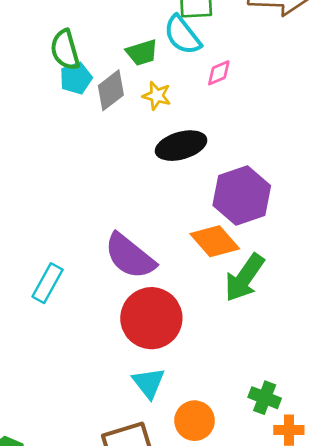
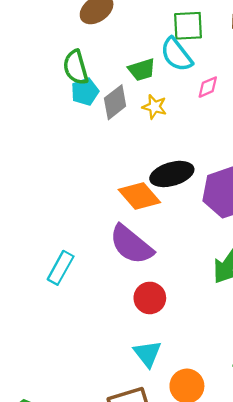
black ellipse: (181, 146) -> (172, 174), moved
orange diamond: (215, 241) -> (139, 196), moved
red circle: (151, 318) -> (150, 298), size x0.6

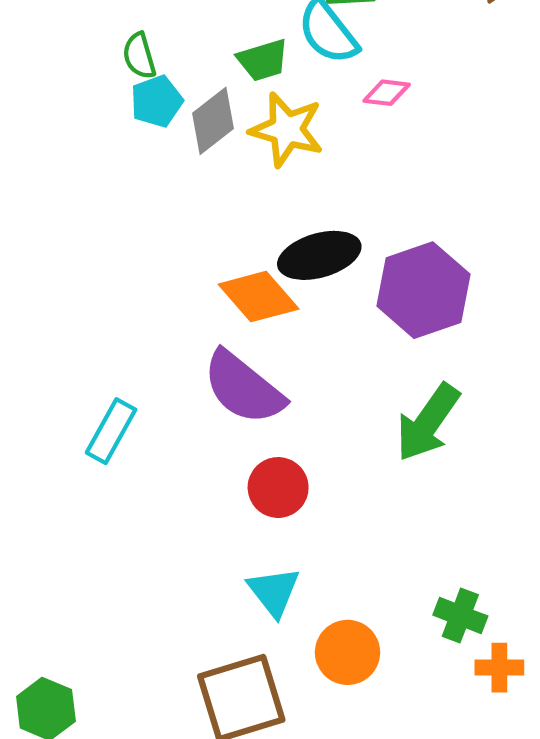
green semicircle: (76, 67) -> (139, 56), size x0.7
pink diamond: (208, 87) -> (387, 93), turned 30
yellow star: (154, 107) -> (287, 130), size x1.6

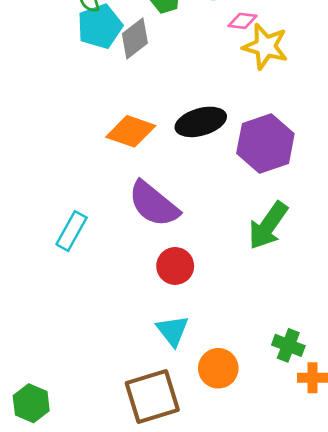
cyan pentagon: (157, 101) -> (100, 26), size x1.4
yellow star: (287, 130) -> (265, 47), moved
orange diamond: (259, 297) -> (131, 131), moved, turned -30

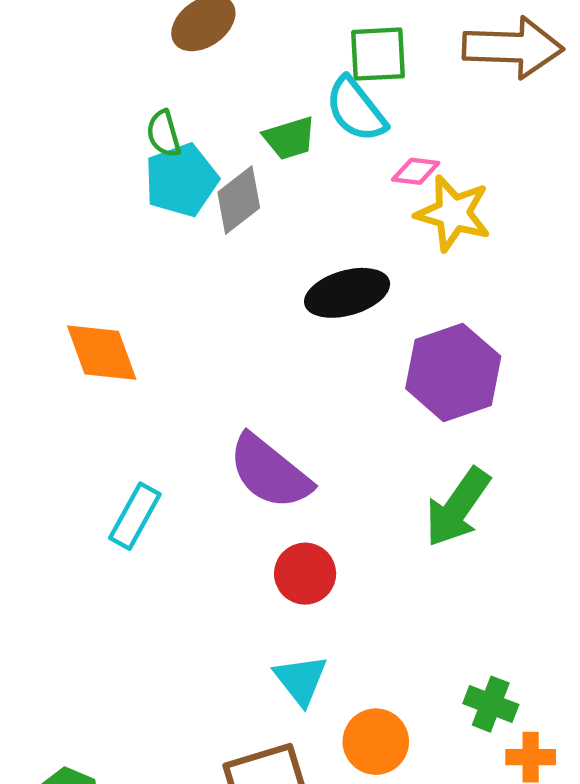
black ellipse: (201, 122) -> (347, 293), moved
orange diamond: (131, 131) -> (102, 353), moved, turned 51

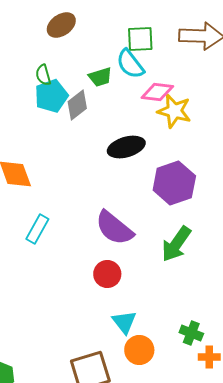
pink diamond: (416, 171) -> (157, 92), size x1.5
purple semicircle: (270, 472) -> (114, 228), moved
cyan rectangle: (135, 516) -> (37, 229), moved
cyan triangle: (301, 680) -> (124, 322), moved

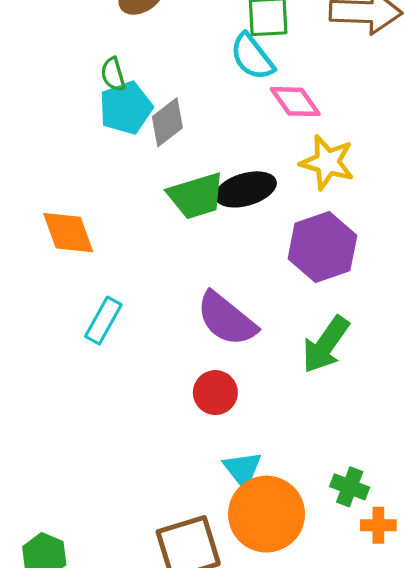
green trapezoid: (100, 77) -> (196, 196), moved, size x1.5
pink diamond: (157, 92) -> (295, 102), turned 48
yellow star: (174, 111) -> (327, 162), moved
orange circle: (139, 350) -> (267, 514), size x1.6

